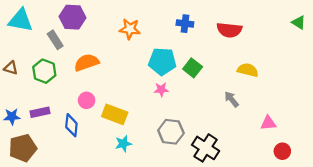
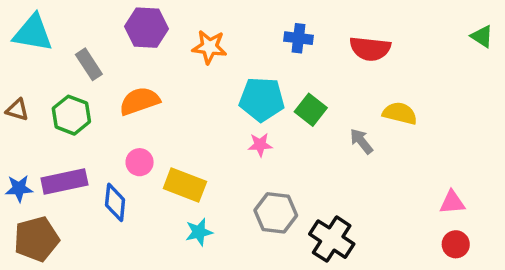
purple hexagon: (72, 17) -> (147, 28), moved
gray arrow: (232, 99) -> (361, 141), moved
purple rectangle: (40, 112) -> (64, 181), size x1.4
pink triangle: (268, 123) -> (452, 202), moved

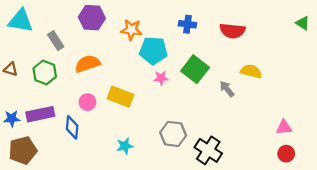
cyan pentagon: (262, 99) -> (153, 50), moved
green square: (311, 110) -> (195, 69), size x1.4
pink star: (260, 145) -> (161, 78), moved
yellow rectangle: (185, 185) -> (120, 97), moved

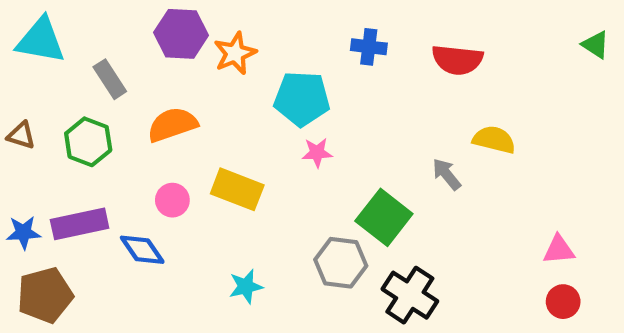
orange star: (131, 30) -> (235, 53), moved, turned -30
green square: (195, 69) -> (384, 217), moved
blue diamond: (72, 127) -> (142, 250), turned -40

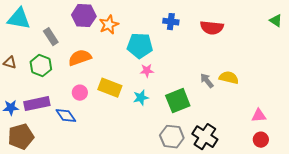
yellow semicircle: (494, 140) -> (229, 78), moved
green square: (384, 217) -> (178, 101), turned 30
gray hexagon: (341, 263) -> (172, 137), moved
cyan star: (246, 286) -> (141, 98), moved
black cross: (410, 295) -> (205, 137), moved

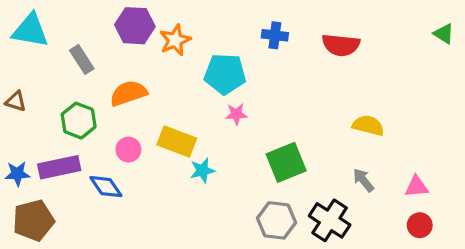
green hexagon: (41, 66) -> (79, 121), moved
gray arrow: (207, 81) -> (363, 180), moved
cyan star: (141, 98) -> (202, 170), moved

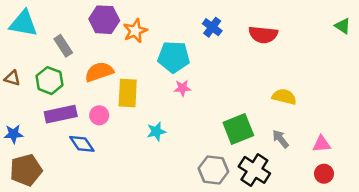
blue cross: (275, 35) -> (212, 27), turned 30
green hexagon: (79, 121) -> (49, 81), moved
yellow rectangle: (177, 142) -> (128, 93), moved, turned 72
green square: (286, 162) -> (238, 129), moved
purple rectangle: (59, 167) -> (61, 114), moved

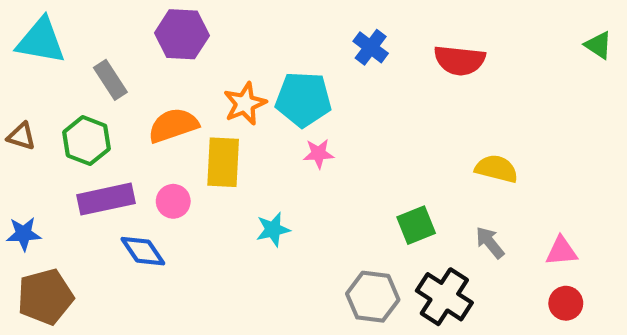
orange star: (135, 31) -> (245, 104), moved
green square: (238, 129) -> (416, 225), size x0.7

